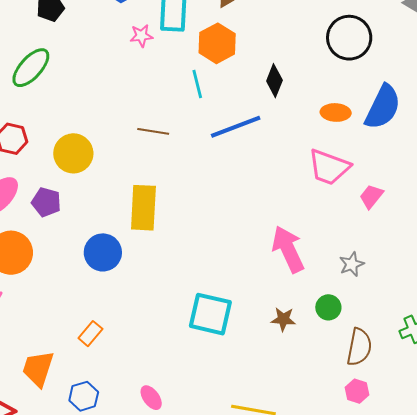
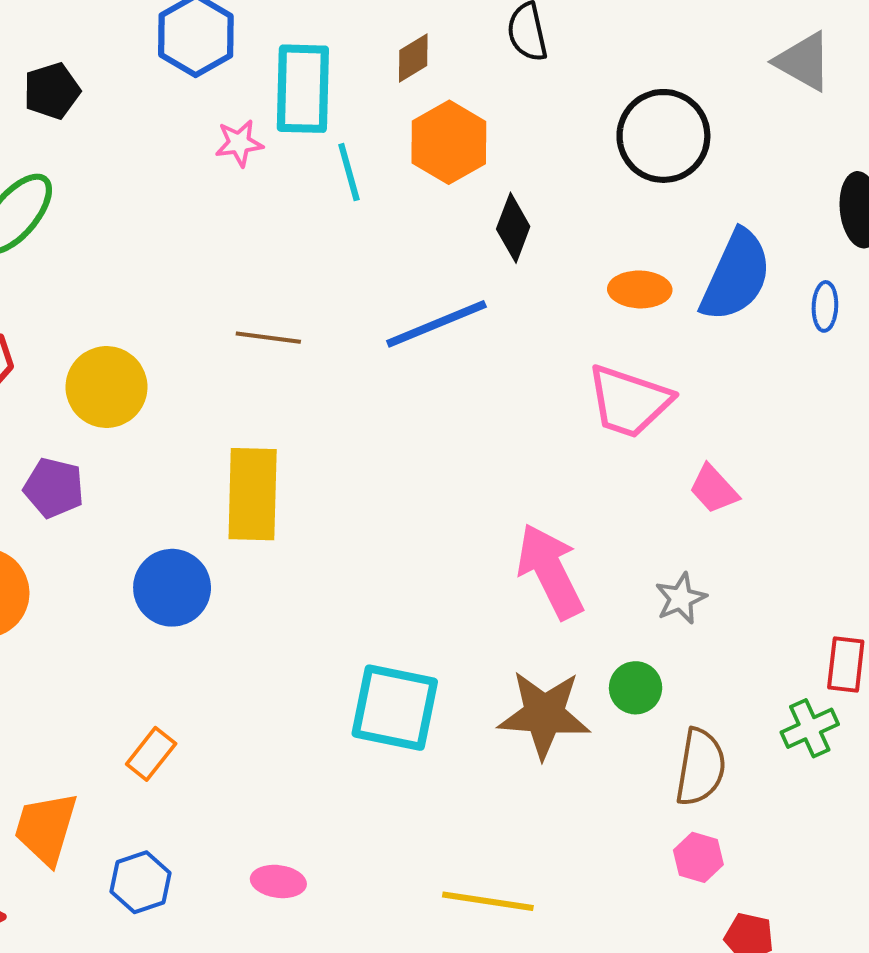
orange hexagon: (217, 43) -> (449, 142), moved
cyan line: (197, 84) -> (349, 172), moved
pink trapezoid: (371, 196) -> (714, 489), moved, turned -80
brown star: (283, 319) -> (544, 714), size x1.8
pink ellipse: (151, 398) -> (278, 881), turned -45

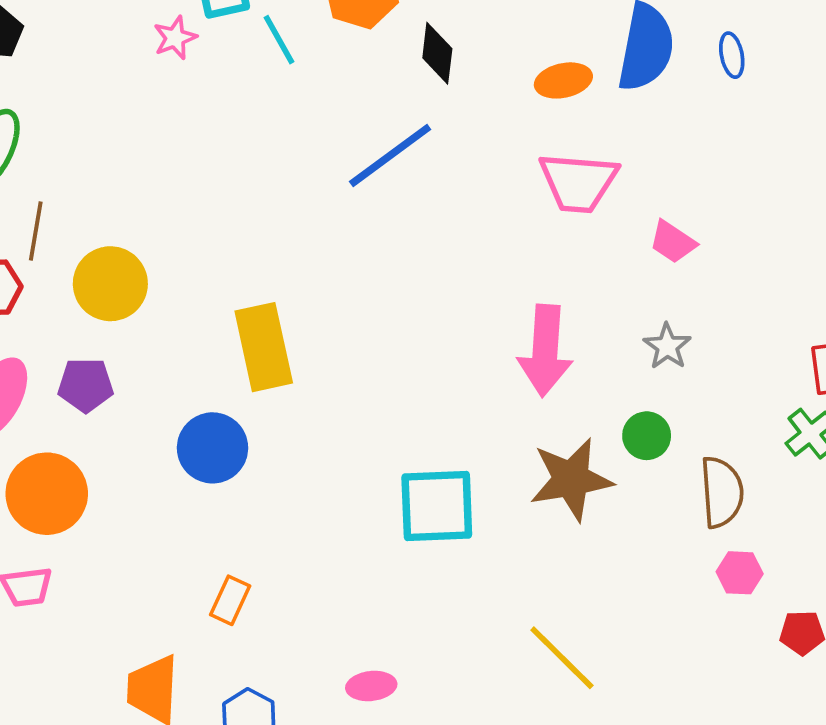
brown line: (268, 338) -> (36, 231), moved, turned -74
pink arrow: (550, 571) -> (545, 351), turned -136
yellow line: (488, 901) -> (562, 658), turned 50

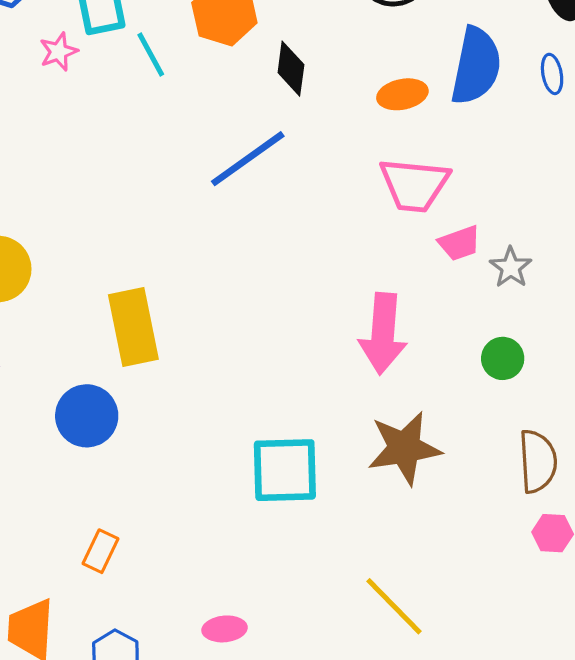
pink trapezoid: (673, 242) -> (459, 243), moved, turned -54
gray star: (667, 346) -> (511, 267), moved
green circle: (647, 436) -> (503, 358), moved

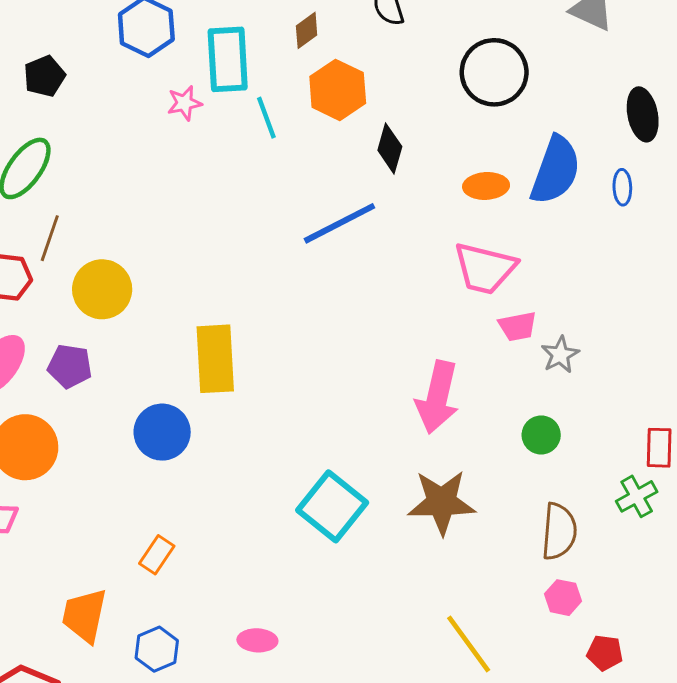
cyan square: (285, 470) -> (332, 506), turned 32
yellow line: (394, 606) -> (469, 644), moved

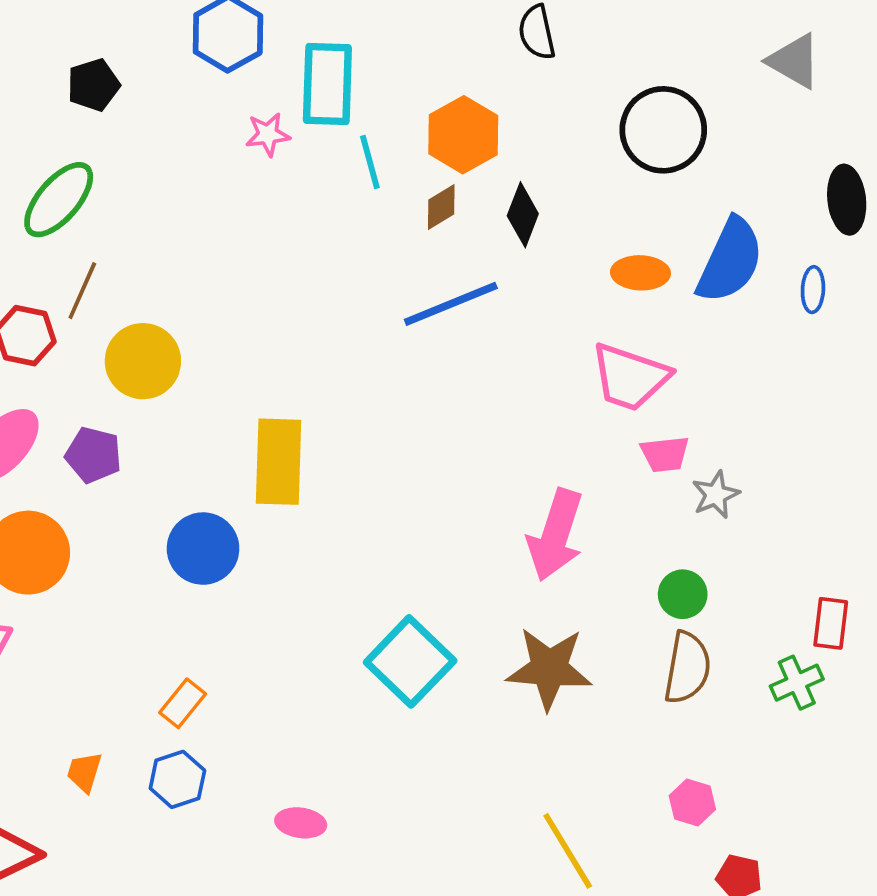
brown diamond: (307, 30) -> (441, 207), moved
brown semicircle: (559, 531) -> (687, 668), moved
orange trapezoid: (84, 615) -> (84, 772), size x0.6
blue hexagon: (157, 649) -> (177, 779), moved

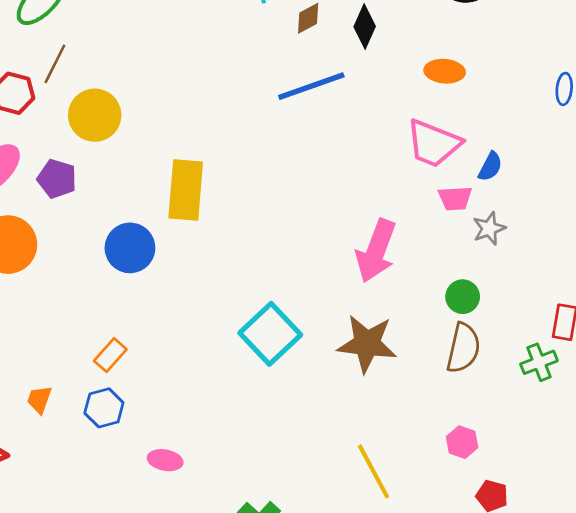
blue semicircle: (730, 261) -> (490, 167), moved, size x0.5
pink ellipse: (301, 823) -> (165, 460), moved

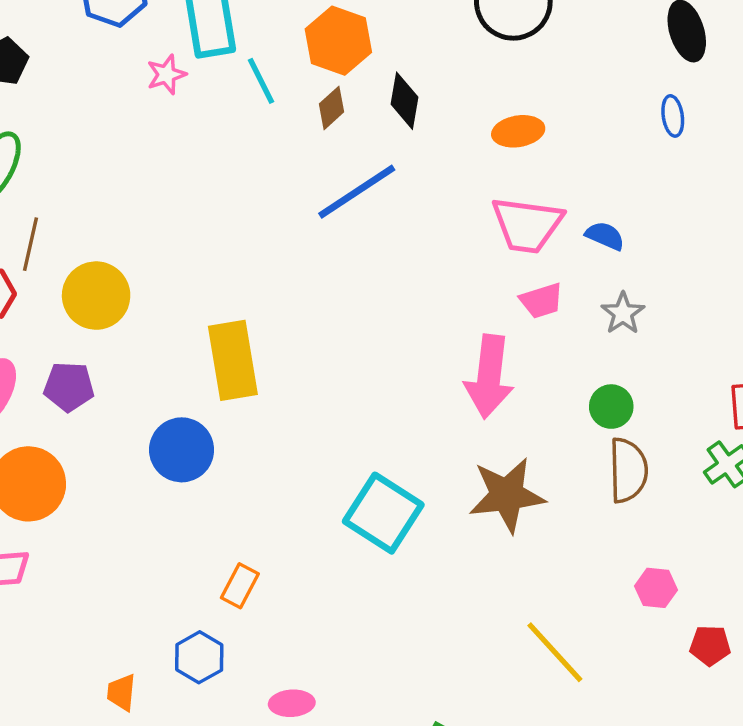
blue semicircle: (490, 167) -> (605, 236), turned -80
pink trapezoid: (455, 198) -> (541, 301), moved
orange rectangle: (110, 355) -> (240, 586), moved
orange trapezoid: (39, 400) -> (121, 692), moved

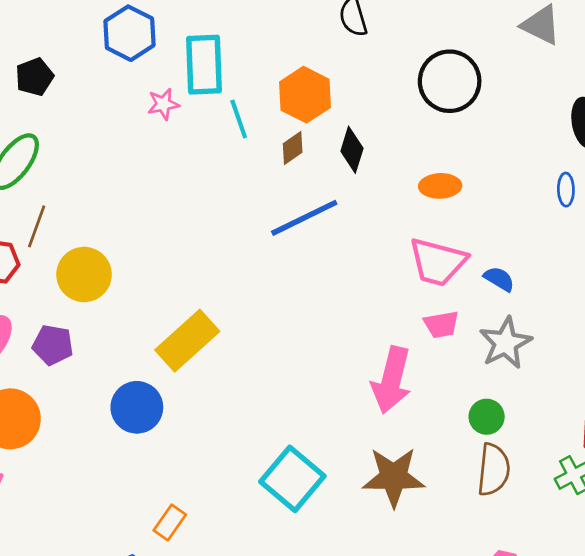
gray star: (623, 313) -> (506, 343), size x1.5
yellow rectangle: (233, 360) -> (187, 341), turned 50

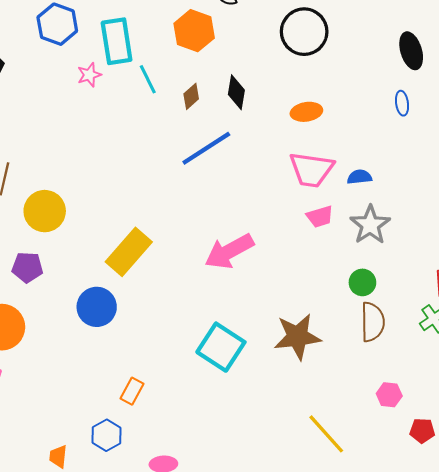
orange hexagon: (305, 95) -> (194, 31), moved
blue semicircle: (499, 279) -> (359, 177), turned -30
pink arrow: (392, 380) -> (229, 251), moved, turned 54

